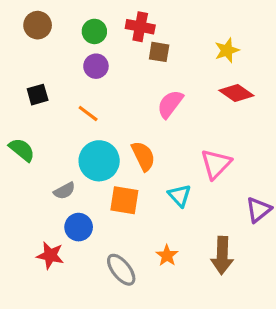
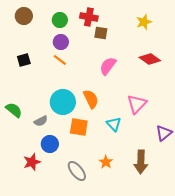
yellow star: (227, 50) -> (144, 22), moved
orange line: (88, 113) -> (60, 60), moved
green semicircle: (22, 150) -> (14, 110), moved
red star: (50, 255) -> (32, 162), turned -30

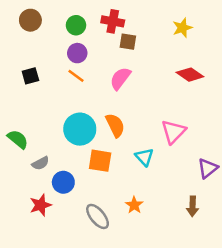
pink semicircle: (108, 66) -> (120, 78), moved
gray semicircle: (41, 121) -> (41, 163), moved
brown arrow: (141, 162) -> (192, 206), moved, size x0.7

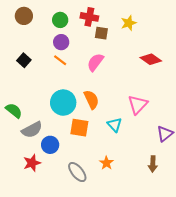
yellow star: (182, 28) -> (129, 23), moved
black square: (30, 76) -> (24, 60), turned -32
gray semicircle: (41, 163) -> (32, 130), size x1.5

